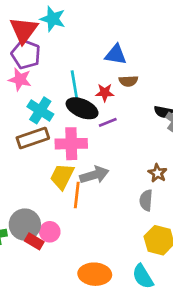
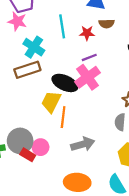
black ellipse: (82, 108) -> (65, 83), moved
pink cross: (71, 144) -> (88, 77), moved, turned -35
gray arrow: (94, 175) -> (83, 144), moved

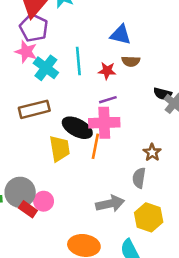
cyan cross: (34, 47) -> (46, 68), moved
pink cross: (88, 77) -> (104, 123), turned 30
yellow trapezoid: (51, 102) -> (60, 149), turned 140
orange line: (63, 117) -> (95, 146), moved
gray arrow: (83, 144) -> (110, 204), moved

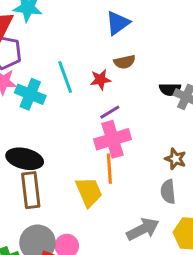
blue triangle: (121, 35) -> (118, 23), moved, turned -35
brown rectangle: (34, 109) -> (31, 190), moved, turned -68
black ellipse: (77, 128) -> (25, 159), moved
yellow trapezoid: (60, 149) -> (89, 192), moved

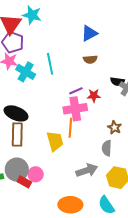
red star: (100, 80) -> (94, 96), moved

